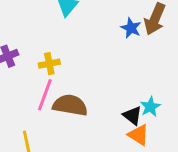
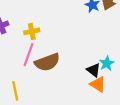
brown semicircle: (70, 105) -> (47, 62), turned 150

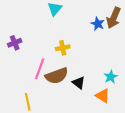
yellow cross: (32, 31) -> (63, 48), moved
black triangle: (94, 70) -> (79, 83), moved

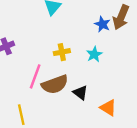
cyan star: (111, 77) -> (94, 54), moved

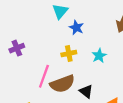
blue star: (102, 24) -> (76, 28), moved

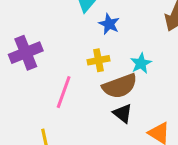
purple cross: (17, 48) -> (26, 53), size x1.5
brown semicircle: (62, 84) -> (120, 86), moved

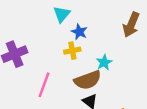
yellow cross: (98, 60) -> (72, 51), moved

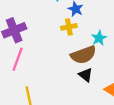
pink line: (44, 85) -> (18, 59), moved

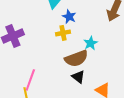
pink line: (18, 59) -> (30, 80), moved

